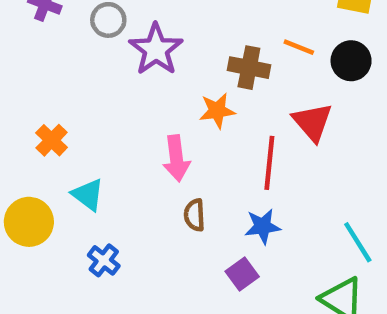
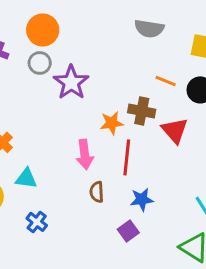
brown cross: (249, 68) -> (142, 111), moved
red line: (269, 163) -> (127, 157), moved
cyan triangle: (88, 195) -> (26, 178), turned -30

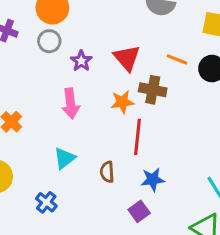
purple star: (71, 82) -> (81, 61), size x0.6
red triangle: (175, 130) -> (127, 58), moved
pink arrow: (85, 154) -> (71, 103), moved
cyan triangle: (26, 178) -> (65, 158), moved, turned -45

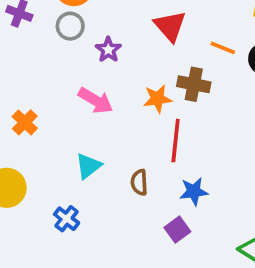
red triangle: (127, 58) -> (170, 26), moved
pink arrow: (71, 103) -> (96, 101), turned -52

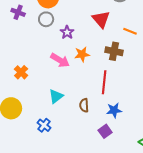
orange star: (157, 99) -> (82, 54), moved

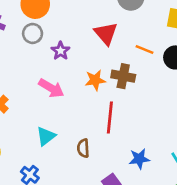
orange star: (82, 54) -> (95, 80), moved
blue star: (114, 110) -> (139, 159), moved

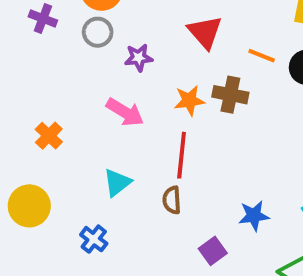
purple star: (61, 51) -> (139, 58), turned 30
red line: (110, 118) -> (182, 155), moved

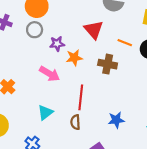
orange star: (189, 100) -> (74, 58), moved
blue star: (254, 216) -> (116, 120), moved

